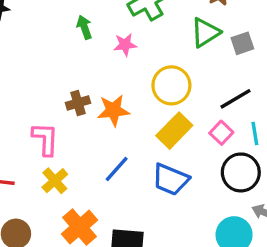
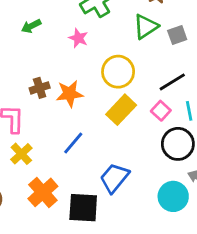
green arrow: (84, 27) -> (31, 26), moved, turned -96
pink star: (125, 45) -> (78, 38), turned 30
blue trapezoid: (171, 179) -> (114, 178), moved, turned 108

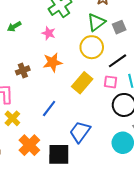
yellow circle: (118, 72) -> (92, 47), moved
orange star: (70, 94) -> (53, 62), moved
pink square: (161, 111) -> (110, 82), turned -32

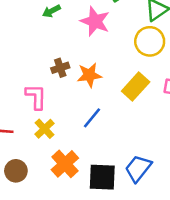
pink star: (49, 33) -> (95, 21), size x1.6
orange star: (53, 62) -> (89, 75), moved
blue trapezoid: (80, 132) -> (138, 168), moved

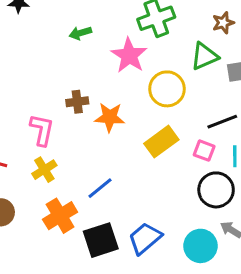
yellow circle: (150, 41) -> (167, 89), moved
blue line: (92, 118) -> (100, 188), moved
black square: (102, 177) -> (101, 240), turned -32

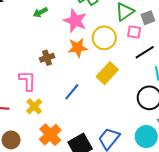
orange star: (110, 117) -> (78, 48), moved
pink square: (204, 151) -> (134, 32), moved
blue line: (100, 188) -> (72, 92), moved

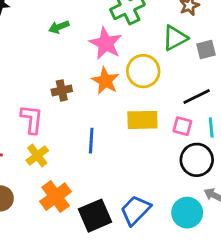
pink square: (134, 32) -> (182, 126), moved
orange star: (78, 48) -> (105, 81), turned 30
yellow rectangle: (107, 73) -> (142, 120), turned 40
blue line: (72, 92) -> (91, 141), turned -42

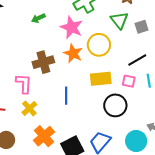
green triangle: (175, 38) -> (119, 20), turned -36
brown cross: (62, 90) -> (43, 62), size x1.5
black circle: (197, 160) -> (115, 105), moved

